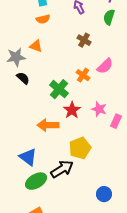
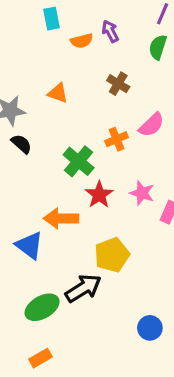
orange semicircle: (43, 19) -> (82, 41), moved
orange triangle: (36, 46) -> (58, 93), moved
orange cross: (83, 75) -> (117, 139), turned 32
blue triangle: (28, 157) -> (29, 245), moved

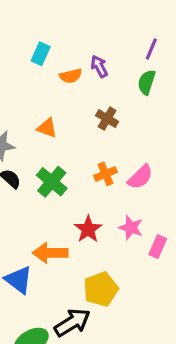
cyan rectangle: (52, 19) -> (41, 54), turned 35
pink semicircle: (151, 125) -> (140, 177), moved
green cross: (79, 161) -> (52, 182), moved

